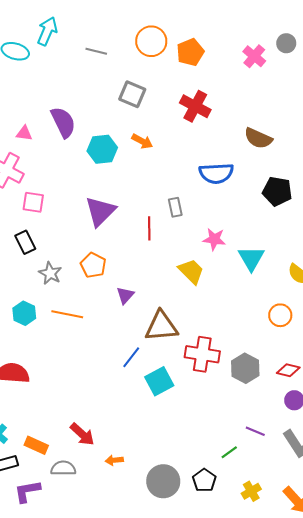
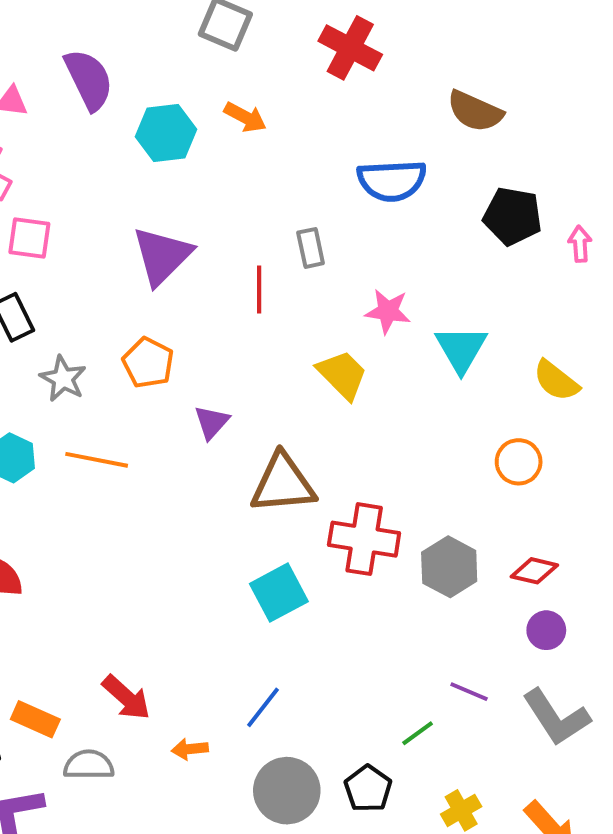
blue line: (131, 357) -> (263, 707), moved

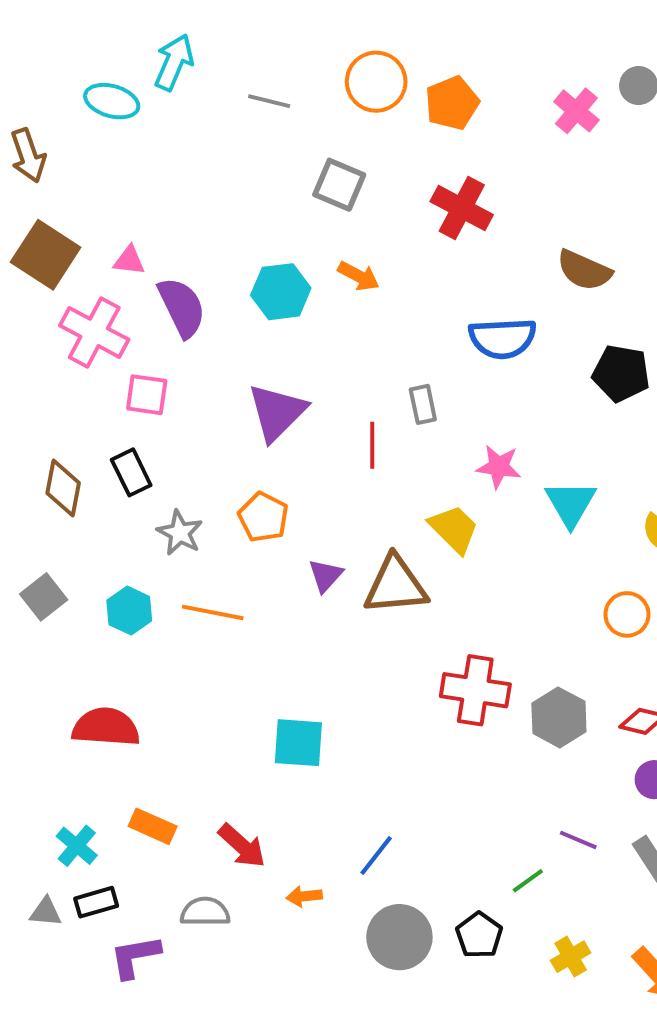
purple semicircle: (89, 80) -> (182, 307), moved
brown triangle: (283, 484) -> (396, 585), moved
cyan square: (279, 593) -> (298, 743), moved, turned 32
orange rectangle: (35, 719) -> (153, 826), moved

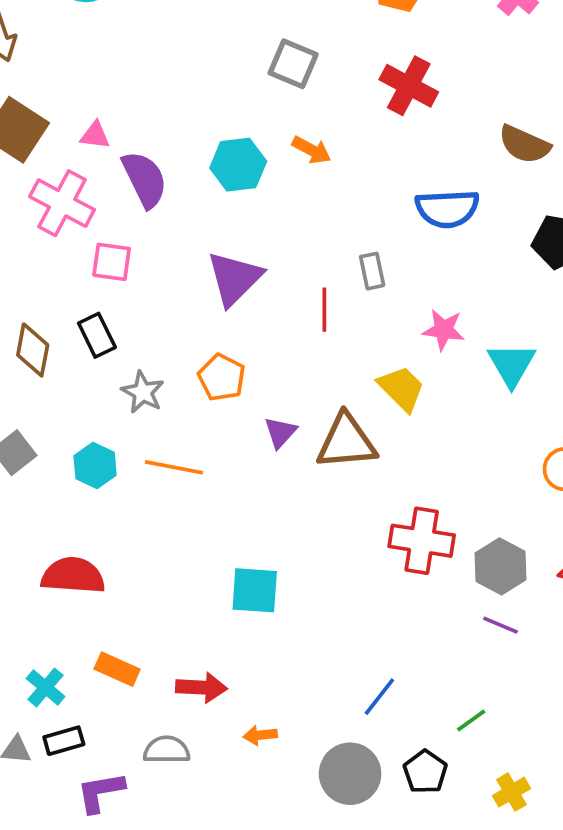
purple line: (578, 840) -> (500, 625), moved
red arrow: (242, 846) -> (201, 687), turned -39
blue line: (376, 855) -> (379, 697), moved

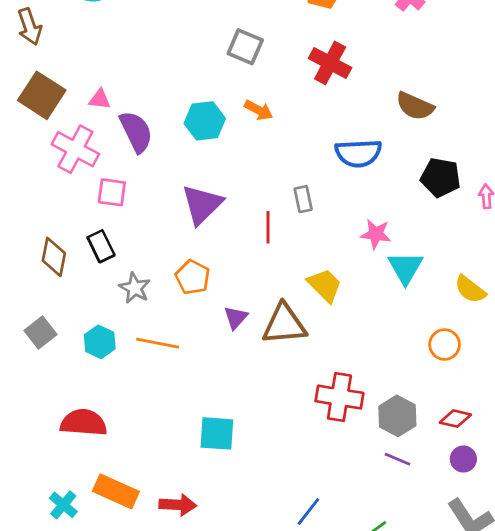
pink star: (444, 330) -> (376, 234), moved
orange rectangle: (117, 669) -> (116, 491), size x1.4

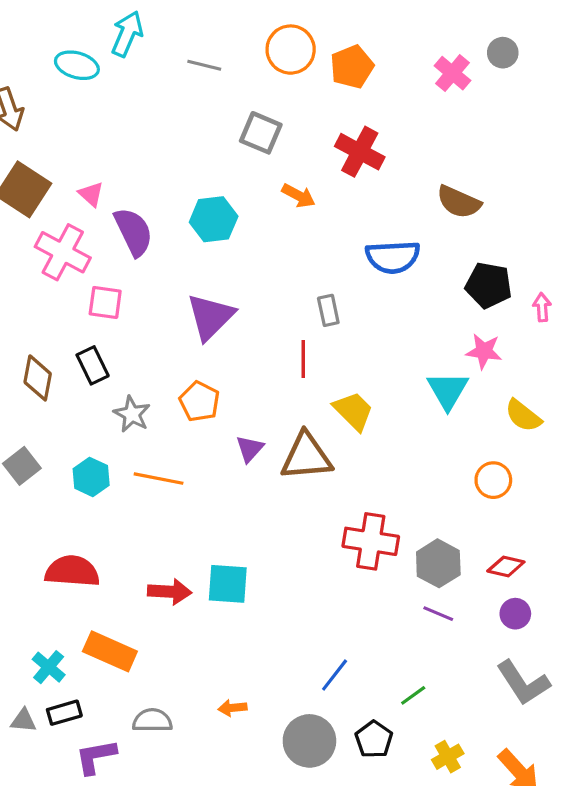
pink triangle: (100, 99) -> (91, 194), turned 35
orange arrow: (259, 110) -> (298, 196), moved
red line: (268, 227) -> (303, 359), moved
pink star: (376, 234) -> (484, 351), moved
red arrow: (178, 505) -> (170, 592), moved

